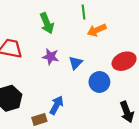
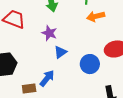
blue triangle: (75, 63) -> (60, 52), moved

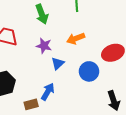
orange arrow: (96, 16) -> (76, 38), moved

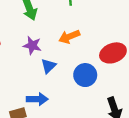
blue arrow: (48, 92) -> (37, 99), turned 60

